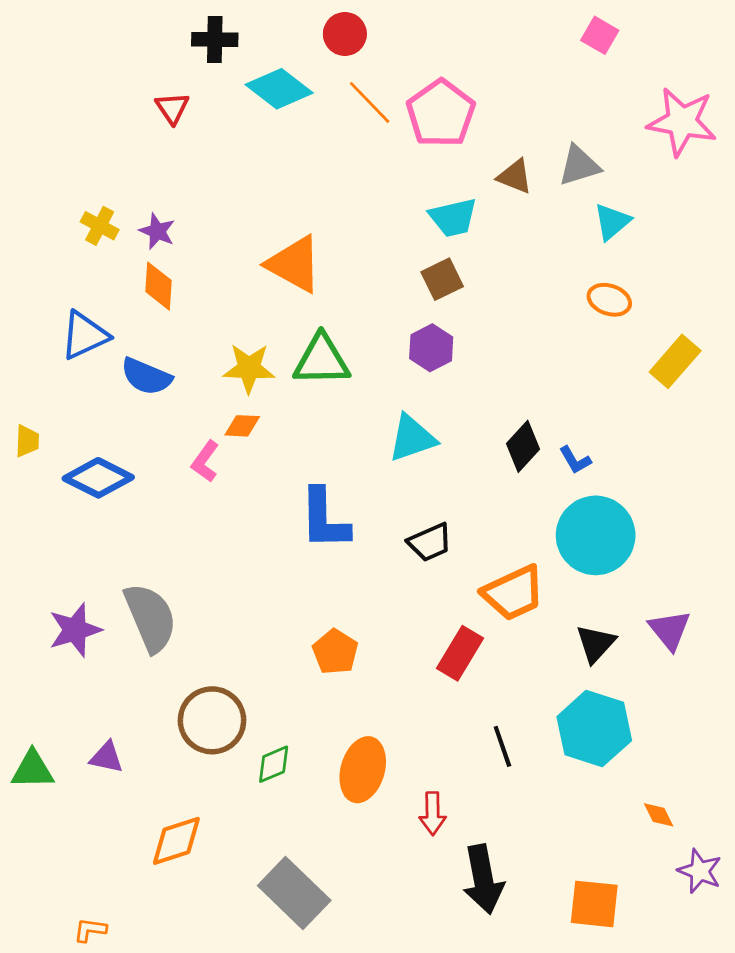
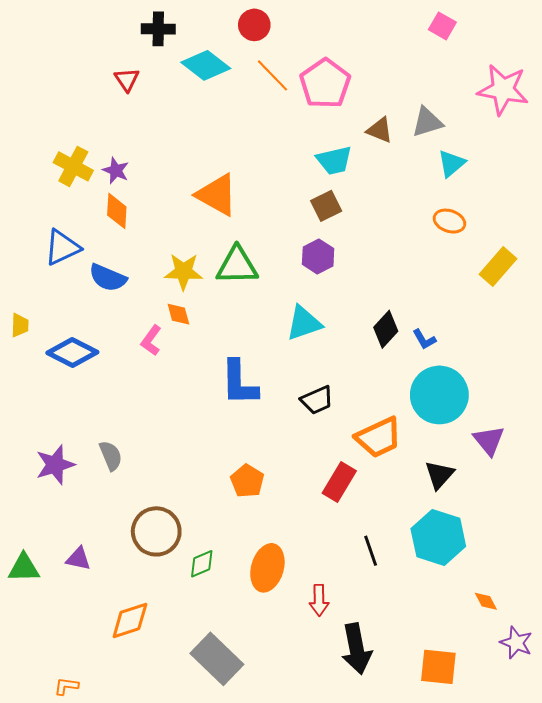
yellow cross: (100, 226) -> (73, 166), size x1.4
orange diamond: (242, 426) -> (178, 314), turned 72
gray semicircle: (150, 618) -> (111, 456), size x0.6
purple triangle: (670, 630) -> (489, 440), moved

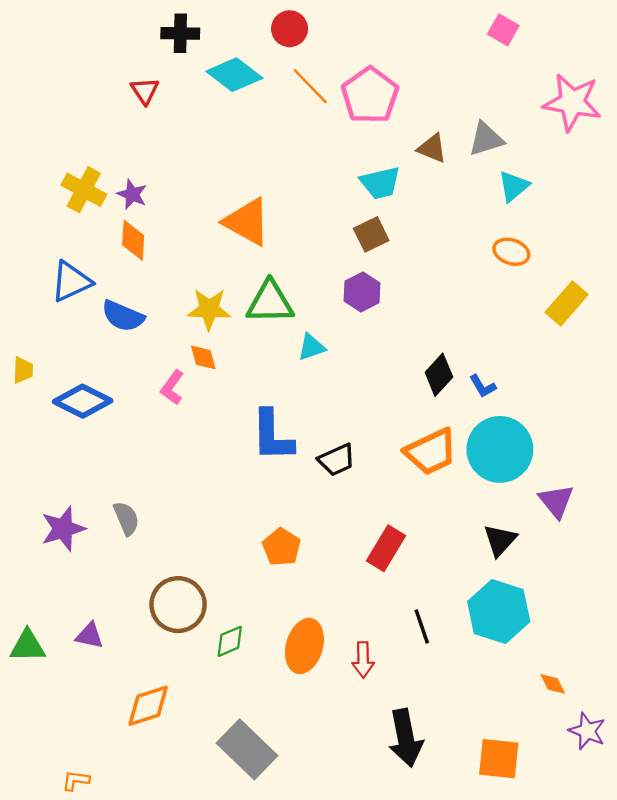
cyan triangle: (304, 323) -> (311, 347), moved, size x0.7
black trapezoid: (317, 400) -> (337, 460), moved
orange trapezoid: (379, 437) -> (431, 452), moved
red arrow: (319, 600) -> (363, 660), moved

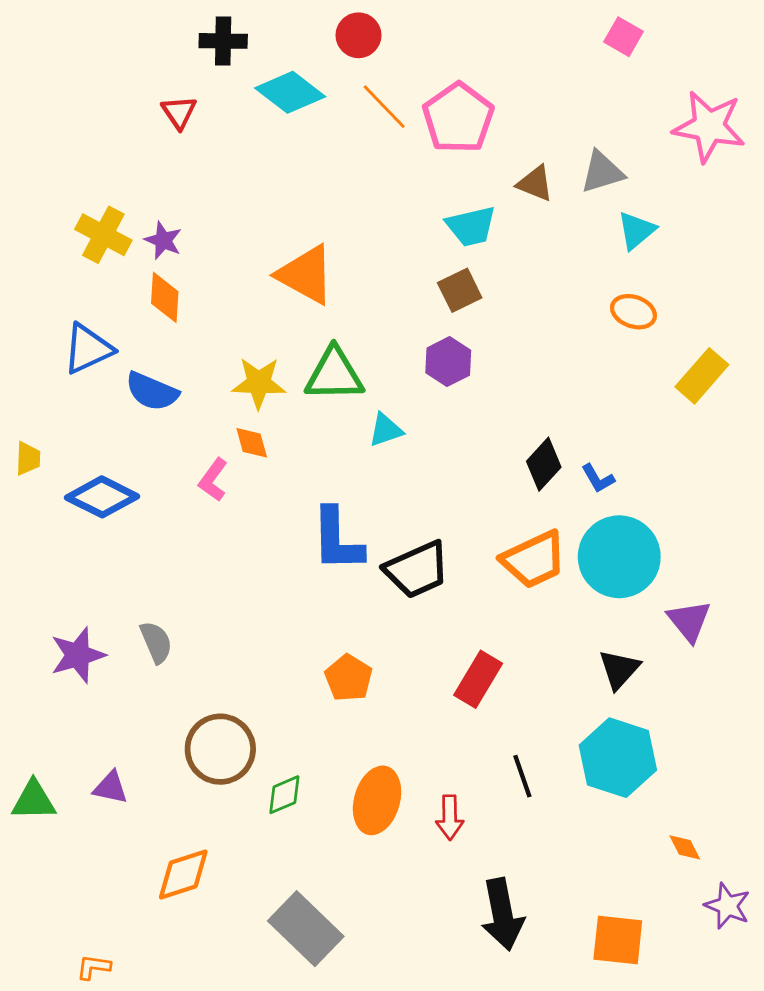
black trapezoid: (337, 460) -> (417, 570), size x1.4

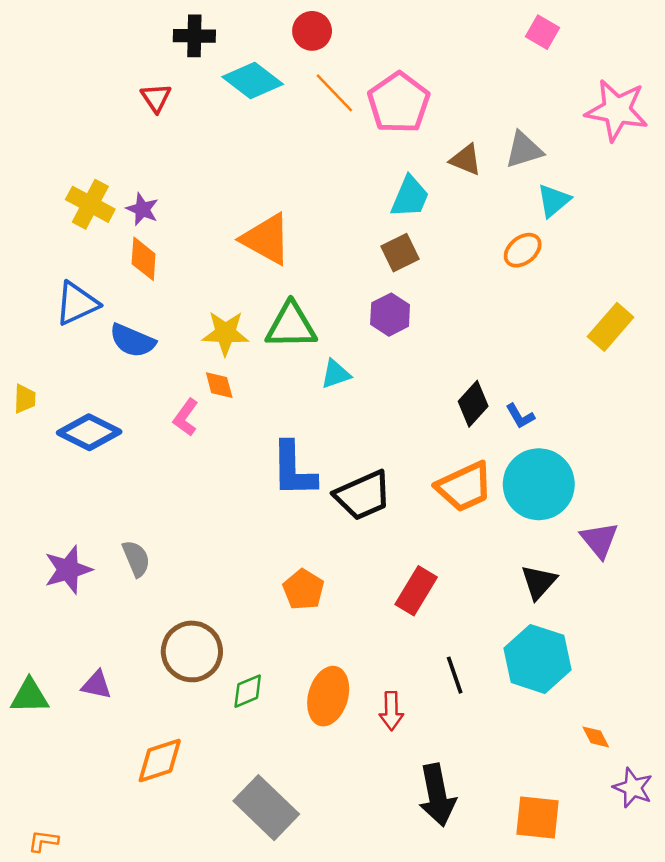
cyan trapezoid: (471, 226) -> (410, 197), turned -54
orange ellipse: (633, 312) -> (523, 250), moved, turned -57
orange L-shape: (93, 967) -> (43, 841), moved

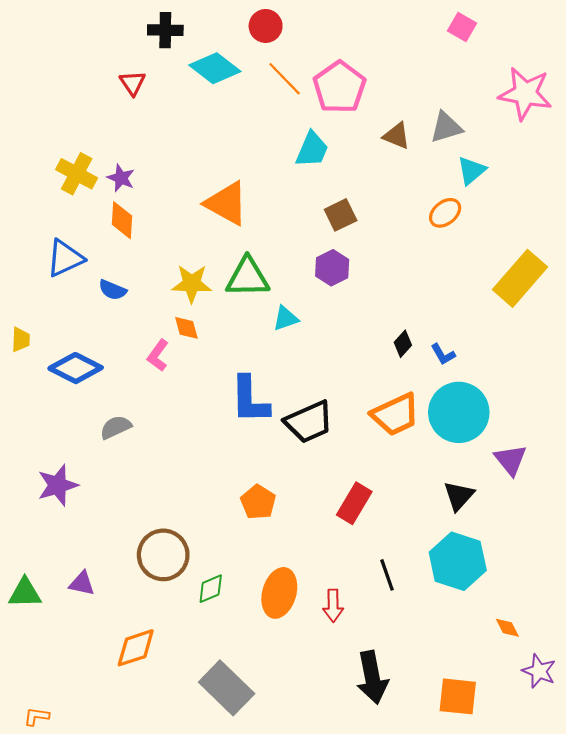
cyan trapezoid: (410, 197) -> (312, 149), moved
yellow rectangle: (611, 327) -> (520, 278), size x1.4
blue semicircle: (132, 341) -> (112, 290), size x0.7
black diamond: (473, 404) -> (403, 344), size x0.7
gray semicircle: (136, 559) -> (116, 427), moved, turned -92

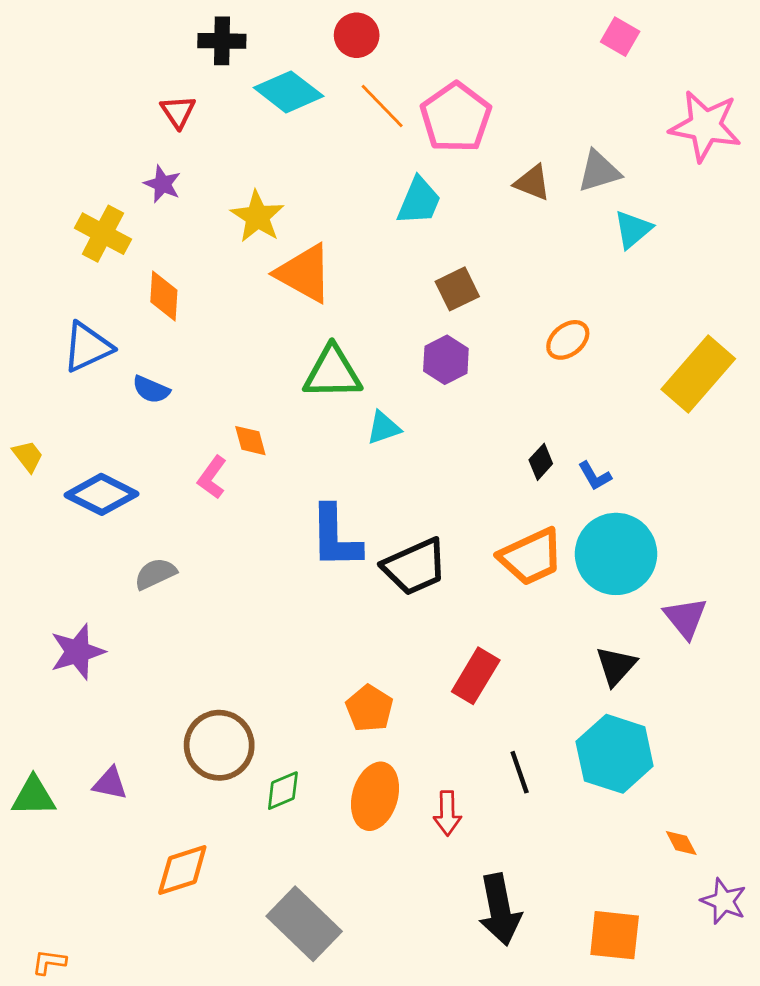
purple star: (121, 178) -> (162, 184), moved
orange ellipse: (445, 213) -> (568, 340), moved
yellow star: (192, 284) -> (257, 217), moved, turned 30
yellow trapezoid: (21, 340) -> (28, 456), turned -40
orange pentagon: (258, 502) -> (369, 708), moved

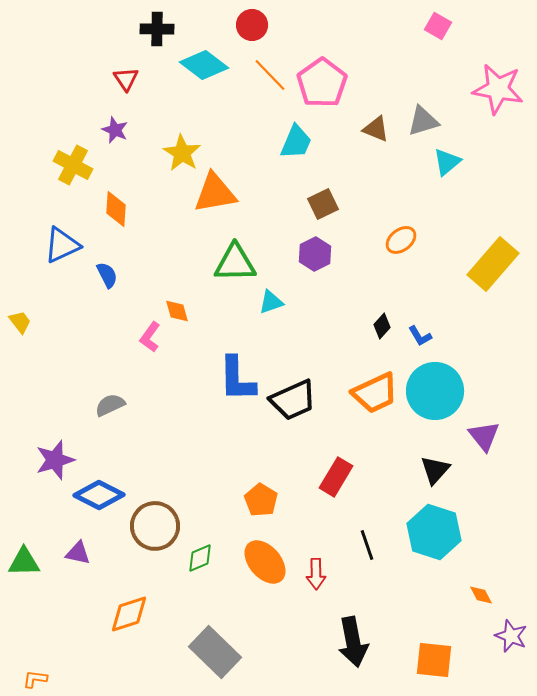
orange triangle: (304, 273) -> (215, 193), turned -39
blue semicircle: (151, 390) -> (107, 275), turned -140
blue diamond: (102, 494) -> (99, 495), moved
orange ellipse: (375, 796) -> (265, 562), turned -57

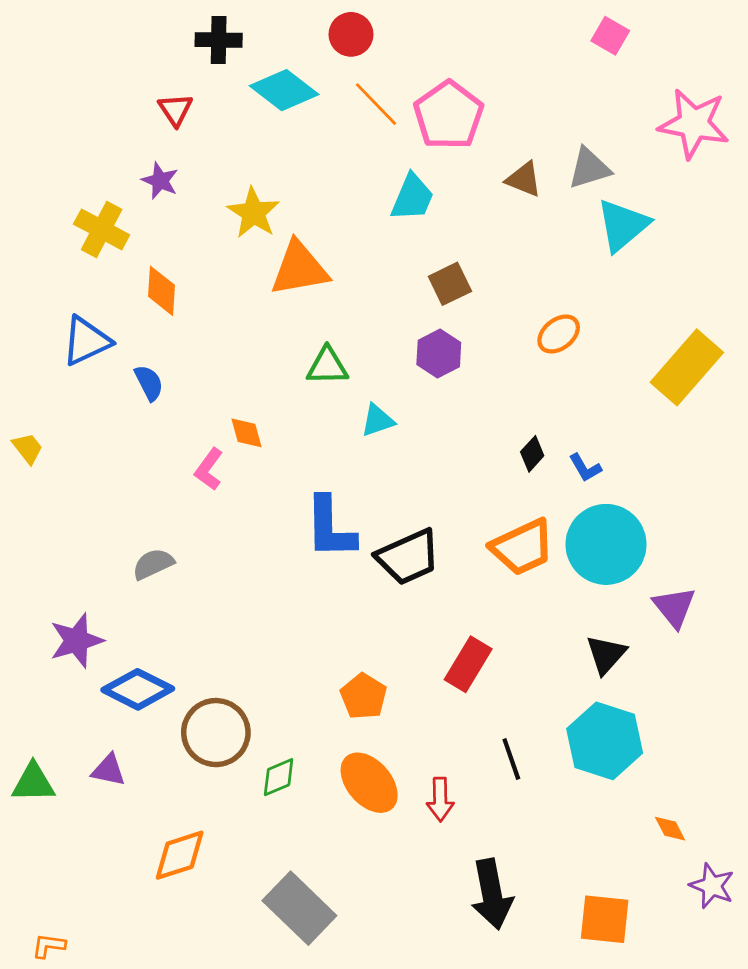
cyan triangle: (447, 162) -> (623, 225), size x1.4
green triangle: (235, 263) -> (327, 366), size x0.7

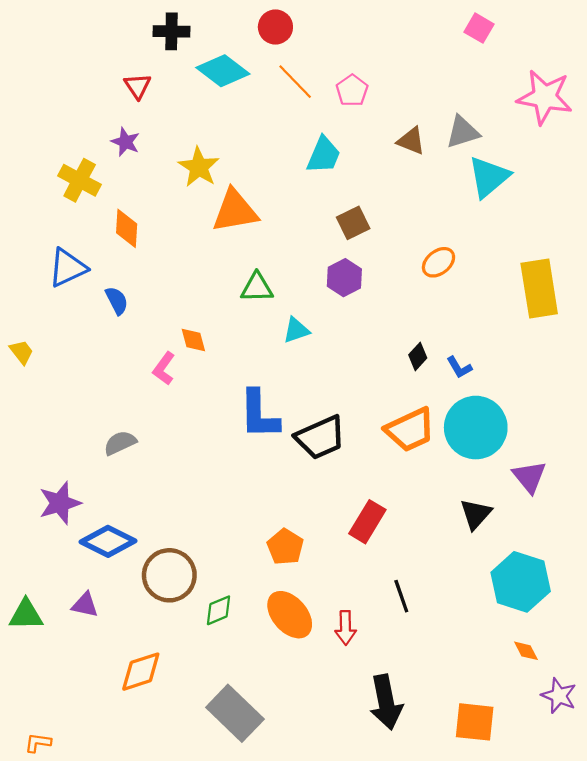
pink pentagon: (449, 115) -> (352, 90), size x0.6
yellow rectangle: (687, 367) -> (539, 289), turned -50
cyan hexagon: (605, 741) -> (521, 582), moved

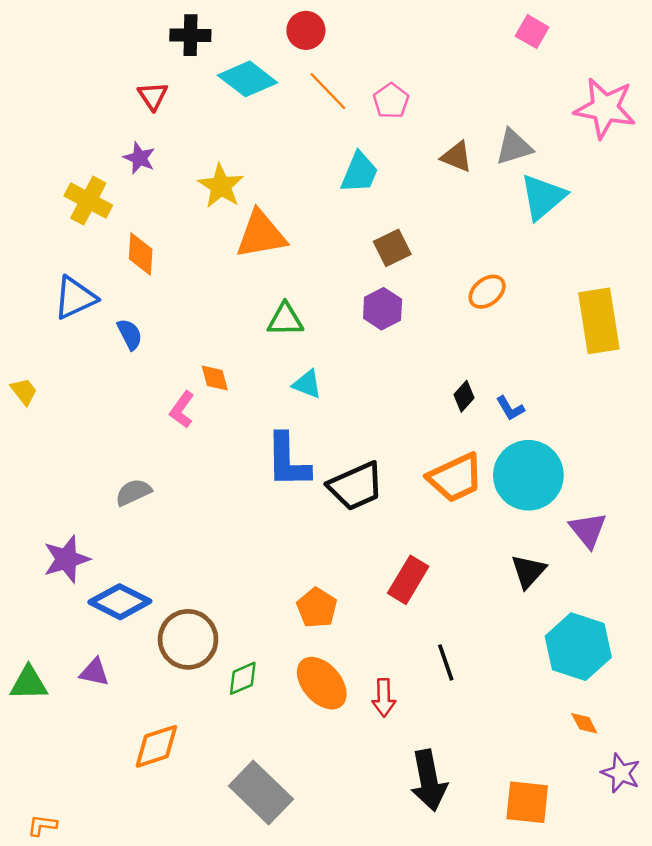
cyan triangle: (296, 330) -> (307, 384), moved, turned 40

